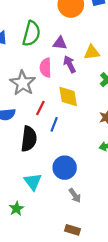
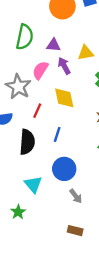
pink semicircle: (46, 68) -> (40, 70), turned 36
blue line: (54, 124) -> (57, 134), moved

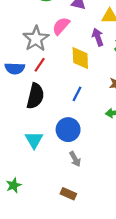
purple arrow: (64, 66) -> (98, 37), moved
red line: (37, 111) -> (40, 65), moved
blue line: (57, 134) -> (77, 94), moved
green star: (18, 212) -> (14, 185), moved

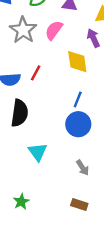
gray star: (36, 39) -> (23, 30), moved
black semicircle: (35, 96) -> (20, 113), moved
blue circle: (68, 130) -> (78, 124), moved

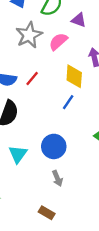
blue line: (78, 99) -> (68, 102), moved
blue circle: (78, 124) -> (54, 146), moved

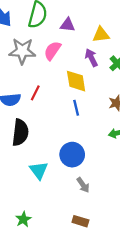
gray star: (29, 35) -> (22, 51), turned -30
blue line: (68, 102) -> (76, 108), turned -35

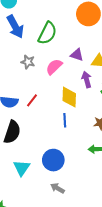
purple triangle: (68, 25) -> (77, 55), moved
gray star: (22, 51) -> (28, 62), size x0.6
gray arrow: (83, 185) -> (57, 188), turned 144

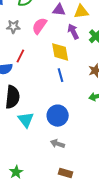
red line: (32, 100) -> (20, 56), moved
cyan triangle: (22, 168) -> (26, 120), moved
gray arrow: (57, 188) -> (57, 144), moved

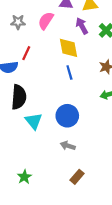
brown rectangle: (65, 173) -> (77, 177), turned -64

